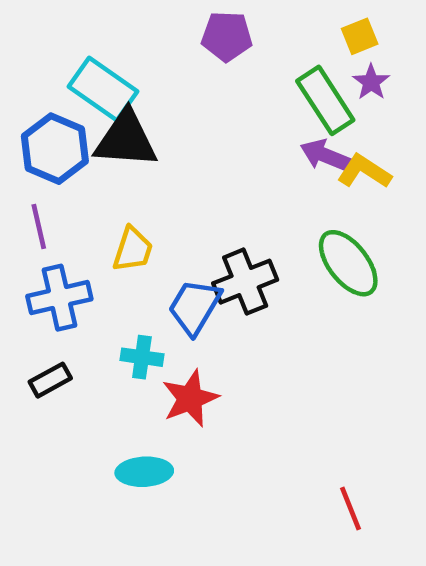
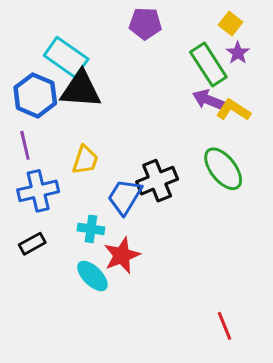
yellow square: (360, 36) -> (230, 23), turned -30
cyan ellipse: (144, 472) -> (92, 276), moved, turned 48

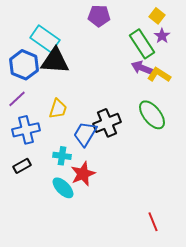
purple line: (25, 145) -> (17, 99), turned 60

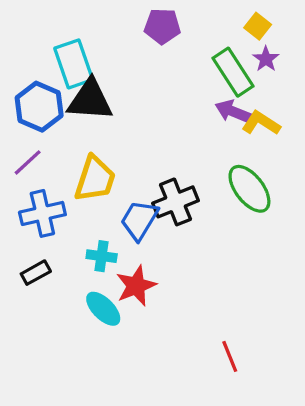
cyan rectangle: (45, 39) -> (74, 64), turned 36
yellow trapezoid: (58, 109) -> (95, 179), size x1.4
red line: (153, 222) -> (230, 356), moved

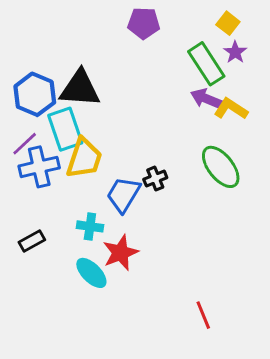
cyan rectangle: (74, 64) -> (65, 129), moved
black cross: (176, 202) -> (155, 179), size x0.6
blue cross: (42, 213) -> (39, 167), moved

